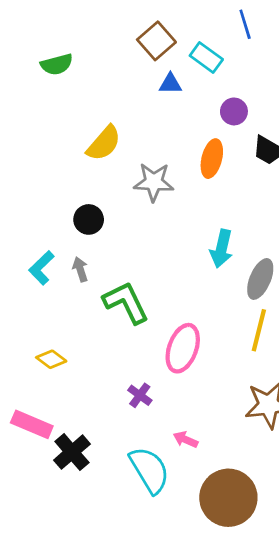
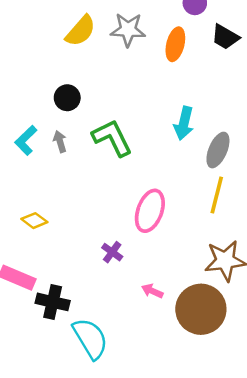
gray star: (154, 182) -> (128, 30), moved
green L-shape: (126, 303) -> (112, 138), moved
black cross: (72, 452) -> (53, 302), turned -36
cyan semicircle: (150, 470) -> (90, 338), moved
brown circle: (228, 498) -> (201, 309), moved

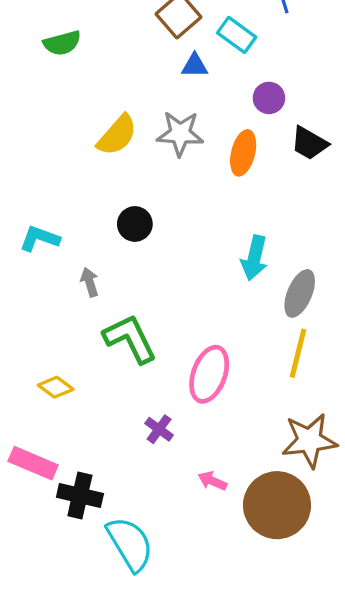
black circle: (67, 98) -> (135, 224), moved
green L-shape: (112, 138) -> (130, 339), moved
cyan L-shape: (26, 140) -> (39, 239), moved, turned 64

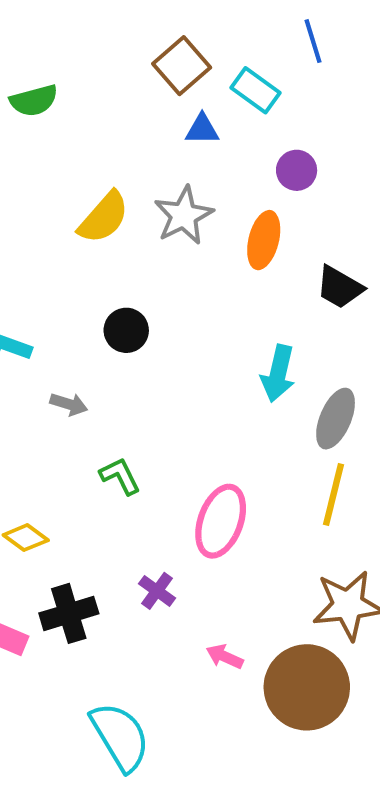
gray star: (180, 133) -> (184, 215), turned -30
black trapezoid: (309, 143) -> (340, 287), moved
gray arrow: (90, 282) -> (69, 404), turned 124
green L-shape: (130, 339) -> (120, 476), size x0.6
black cross: (80, 495) -> (69, 613), moved, turned -30

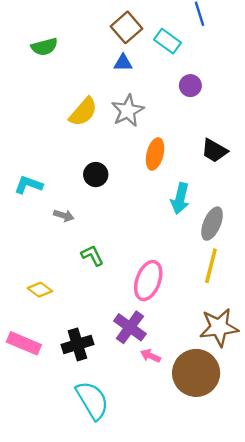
blue triangle: (202, 129) -> (123, 63), moved
orange ellipse: (264, 240) -> (155, 154), moved
purple cross: (157, 591) -> (130, 327), moved, size x1.6
black cross: (69, 613) -> (77, 344), moved

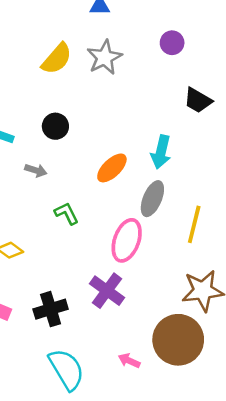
purple circle: (190, 86) -> (172, 43), moved
orange ellipse: (155, 154) -> (112, 168), moved, turned 32
black circle: (96, 175) -> (55, 126), moved
gray ellipse: (212, 224) -> (152, 199), moved
pink arrow: (150, 356) -> (129, 361), moved

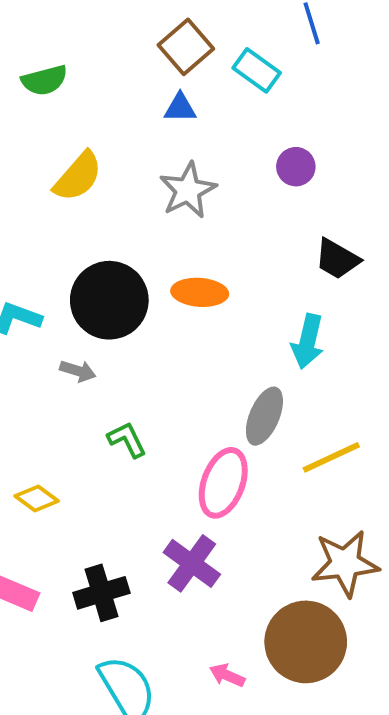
yellow semicircle: (57, 59) -> (78, 176), moved
black circle: (55, 126) -> (109, 300), size x1.8
cyan arrow: (161, 152) -> (308, 341), moved
orange ellipse: (112, 168) -> (200, 292), moved, turned 48
yellow line: (194, 224) -> (331, 457), turned 51

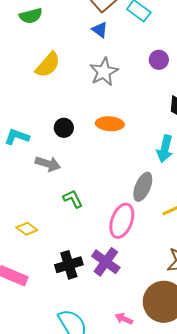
blue triangle: (180, 108) -> (100, 30), turned 36
black circle: (109, 300) -> (64, 128), size x0.5
gray arrow: (78, 371) -> (48, 164), size x1.4
black cross: (101, 593) -> (69, 265), moved

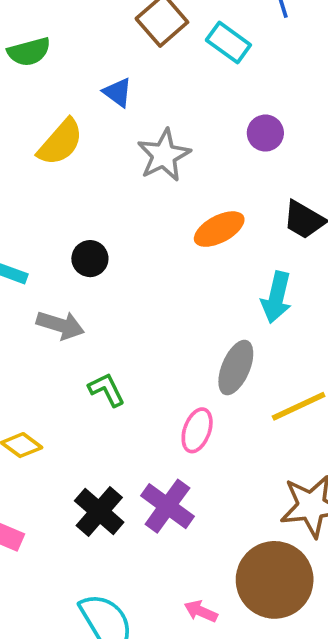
blue triangle: (100, 30) -> (118, 92), moved
orange ellipse: (110, 124) -> (219, 229), moved, turned -32
pink ellipse: (122, 221) -> (197, 430), size x0.7
black cross: (69, 265) -> (99, 512), turned -32

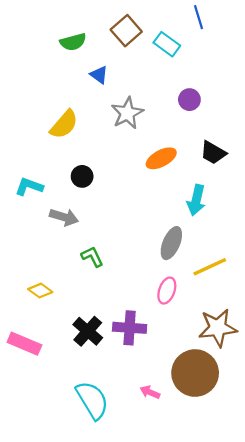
green semicircle: (29, 52) -> (73, 42), moved
yellow semicircle: (60, 142) -> (64, 124), moved
pink ellipse: (197, 430) -> (167, 291), moved
purple cross: (167, 506) -> (130, 328), turned -32

